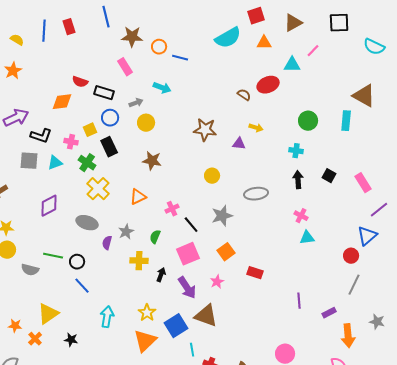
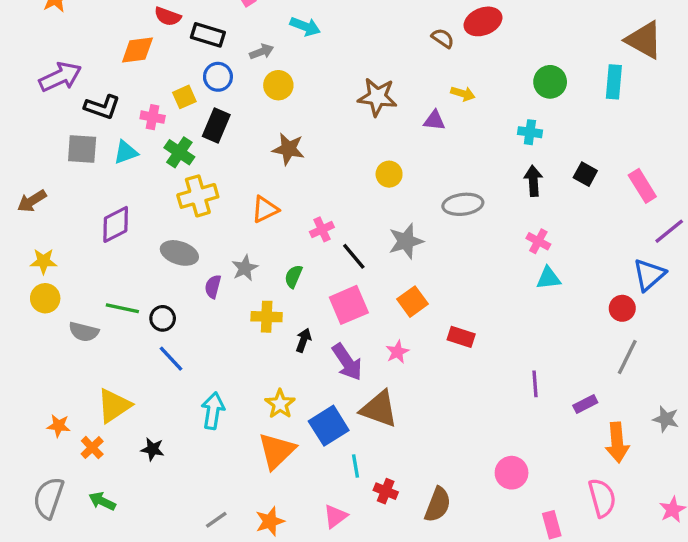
black rectangle: (109, 147) -> (216, 125), turned 48
yellow cross: (98, 189) -> (198, 196), turned 30

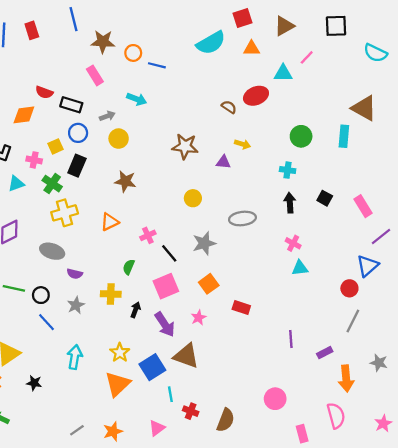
gray star: (245, 268) -> (76, 305), moved
purple semicircle: (213, 287) -> (75, 274), turned -91

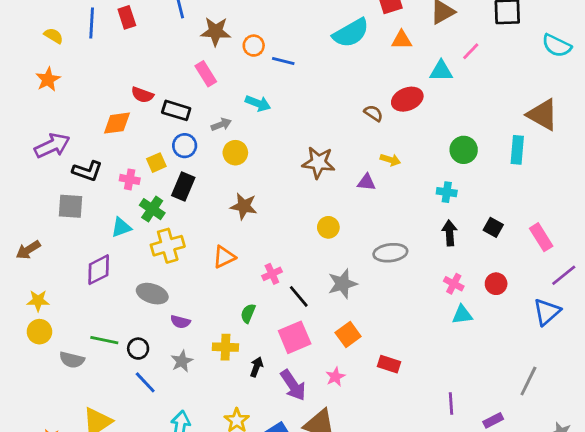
cyan triangle: (16, 184) -> (121, 227), moved
red circle: (349, 288) -> (496, 284), moved

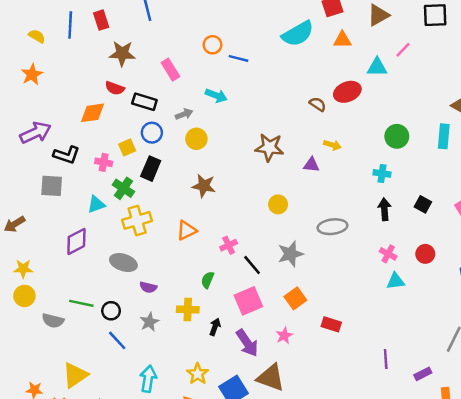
brown star: (216, 31) -> (122, 53), moved

